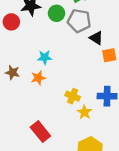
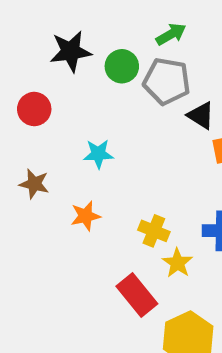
red circle: (11, 22) -> (34, 109), moved
orange star: (38, 78) -> (85, 216), moved
red rectangle: (40, 132) -> (137, 295), moved

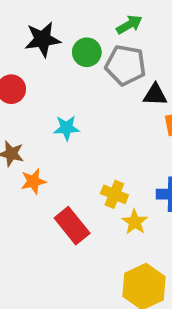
black triangle: (201, 115) -> (155, 95), turned -30
orange star: (85, 216) -> (33, 181), moved
red rectangle: (137, 295) -> (72, 226), moved

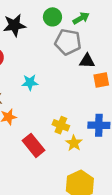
green arrow: (129, 25) -> (81, 18), moved
green circle: (87, 52) -> (52, 17), moved

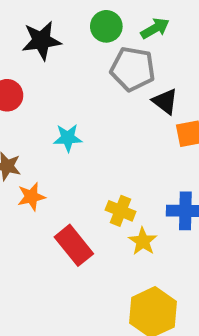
black triangle: (87, 61) -> (165, 101), turned 35

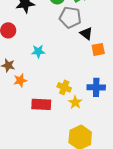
red rectangle: (74, 245) -> (41, 104), turned -48

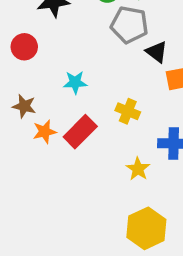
yellow cross: (64, 87) -> (128, 111), moved
red rectangle: (41, 104) -> (80, 132), moved, turned -48

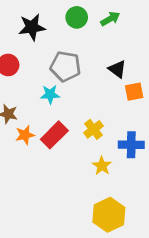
gray pentagon: (129, 25) -> (65, 66), moved
yellow cross: (128, 111) -> (93, 129), moved, turned 30

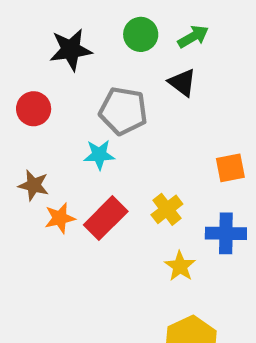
black triangle: (117, 69) -> (182, 83), moved
orange square: (134, 92) -> (230, 168), moved

